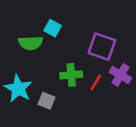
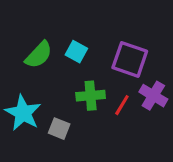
cyan square: (53, 28) -> (76, 52), moved
green semicircle: (31, 43) -> (39, 55), turned -45

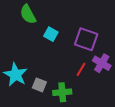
green semicircle: (39, 55) -> (28, 14), moved, turned 108
green cross: (91, 96) -> (62, 92), moved

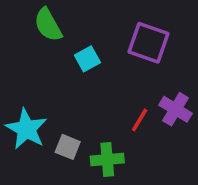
cyan square: (51, 34) -> (87, 59), turned 32
purple square: (86, 39) -> (149, 43), moved

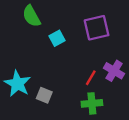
purple square: (149, 43) -> (97, 28), turned -32
green cross: (107, 159) -> (92, 103), moved

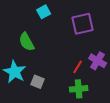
green semicircle: (31, 16) -> (27, 42), moved
cyan square: (57, 38) -> (44, 12), moved

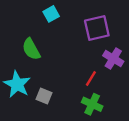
purple cross: (98, 61) -> (113, 59), moved
green cross: (79, 89) -> (92, 104), turned 30

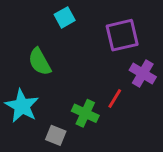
gray square: (44, 96) -> (56, 135), moved
green cross: (92, 104) -> (85, 113), moved

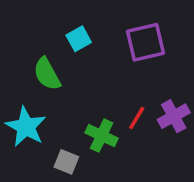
cyan square: (65, 17) -> (79, 39), moved
purple cross: (143, 73) -> (174, 116), moved, turned 30

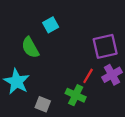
purple square: (146, 42) -> (105, 46), moved
green cross: (102, 136) -> (76, 95), moved

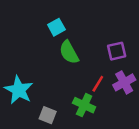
purple square: (105, 46) -> (117, 51), size x0.7
green semicircle: (30, 47) -> (69, 52), moved

